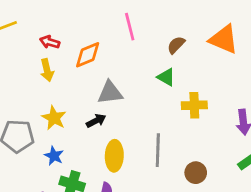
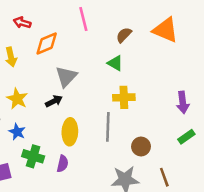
red arrow: (50, 42) -> (22, 23), moved
gray triangle: (110, 93) -> (66, 77), turned -40
yellow cross: (194, 105) -> (124, 97), moved

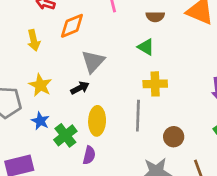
brown semicircle: (124, 35) -> (155, 17), turned -133
green cross: (33, 156) -> (65, 135), moved, turned 35

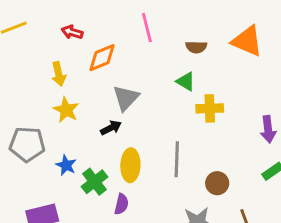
yellow cross: (155, 84) -> (210, 108), moved
yellow star: (40, 85) -> (66, 110), moved

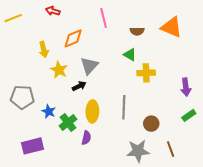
red arrow: (72, 32) -> (53, 11), moved
yellow star: (66, 110) -> (59, 70), moved

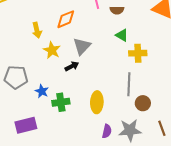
brown semicircle: (137, 31) -> (117, 10), moved
gray line: (124, 107) -> (129, 84), moved
yellow ellipse: (92, 111) -> (97, 102), moved
green cross: (68, 123) -> (61, 102), turned 30
purple semicircle: (86, 138) -> (107, 131), moved

